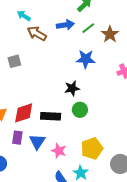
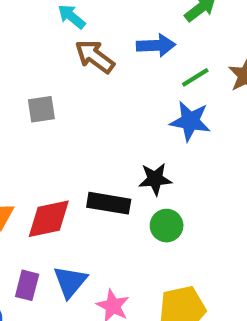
green line: (88, 28) -> (195, 77), moved
black rectangle: (51, 116) -> (109, 203), moved
purple rectangle: (17, 138) -> (27, 285), moved

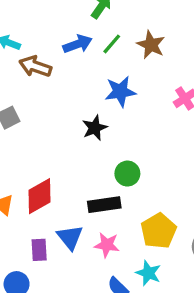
green line: (195, 77) -> (112, 44), moved
black star: (155, 179) -> (95, 128), moved
black rectangle: (109, 203) -> (104, 205), moved

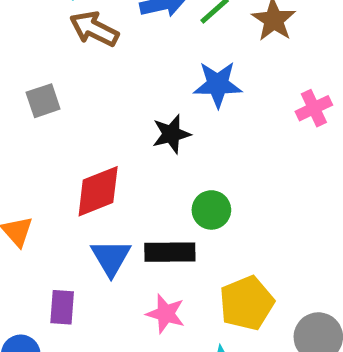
red diamond: (40, 196) -> (98, 191), moved
blue triangle: (70, 237) -> (111, 258), moved

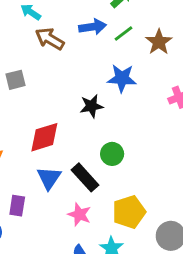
black rectangle: (170, 252) -> (85, 177), turned 44

